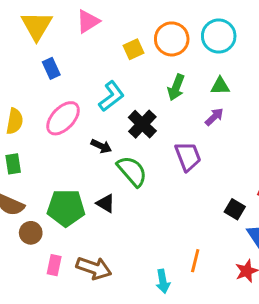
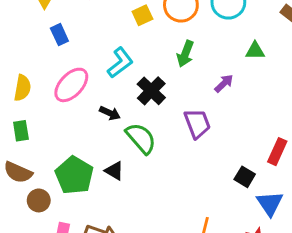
green triangle: (220, 86) -> (255, 51), moved
green pentagon: (66, 208) -> (74, 175), turned 30

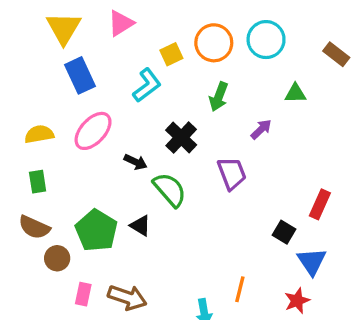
blue rectangle: (59, 35) -> (80, 75), size x1.5
cyan L-shape: (120, 63) -> (147, 85), moved
yellow semicircle: (22, 88) -> (39, 134), turned -110

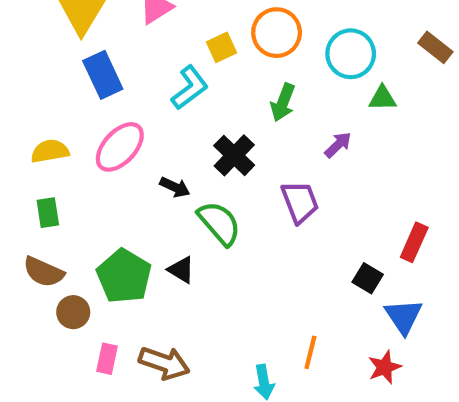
cyan circle: (266, 40) -> (351, 54), moved

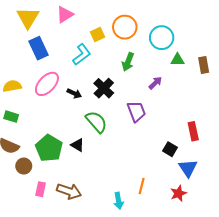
brown rectangle: (435, 47) -> (204, 65), moved, turned 42
black arrow: (175, 187) -> (74, 93), moved
green rectangle: (48, 213) -> (11, 117), turned -64
red rectangle: (414, 242) -> (193, 131), turned -36

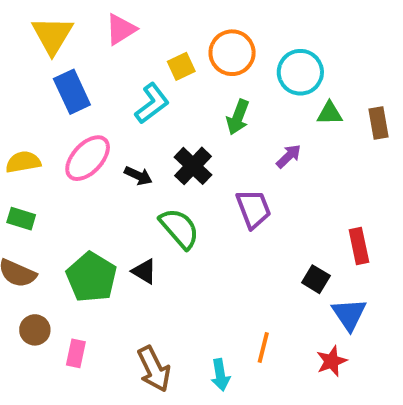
brown circle: (24, 166) -> (35, 330), moved
brown arrow: (69, 191) -> (154, 369), moved, turned 45

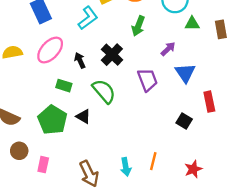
black arrow: (138, 176) -> (80, 60), turned -140
green rectangle: (21, 219) -> (64, 86), moved
blue triangle: (349, 314) -> (185, 73), moved
cyan arrow: (220, 375) -> (126, 167), moved

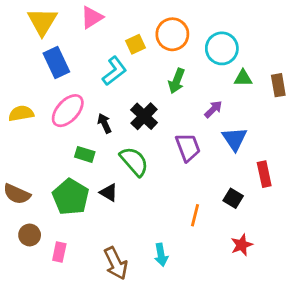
orange line: (153, 161) -> (195, 215), moved
red star: (193, 169) -> (242, 245), moved

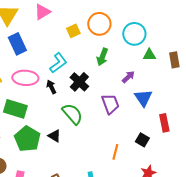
cyan L-shape: (114, 71) -> (58, 63), moved
pink ellipse: (68, 111) -> (25, 78), turned 50
green rectangle: (85, 154) -> (15, 109), moved, size x1.6

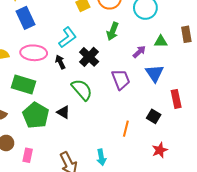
green triangle: (149, 55) -> (161, 42), moved

